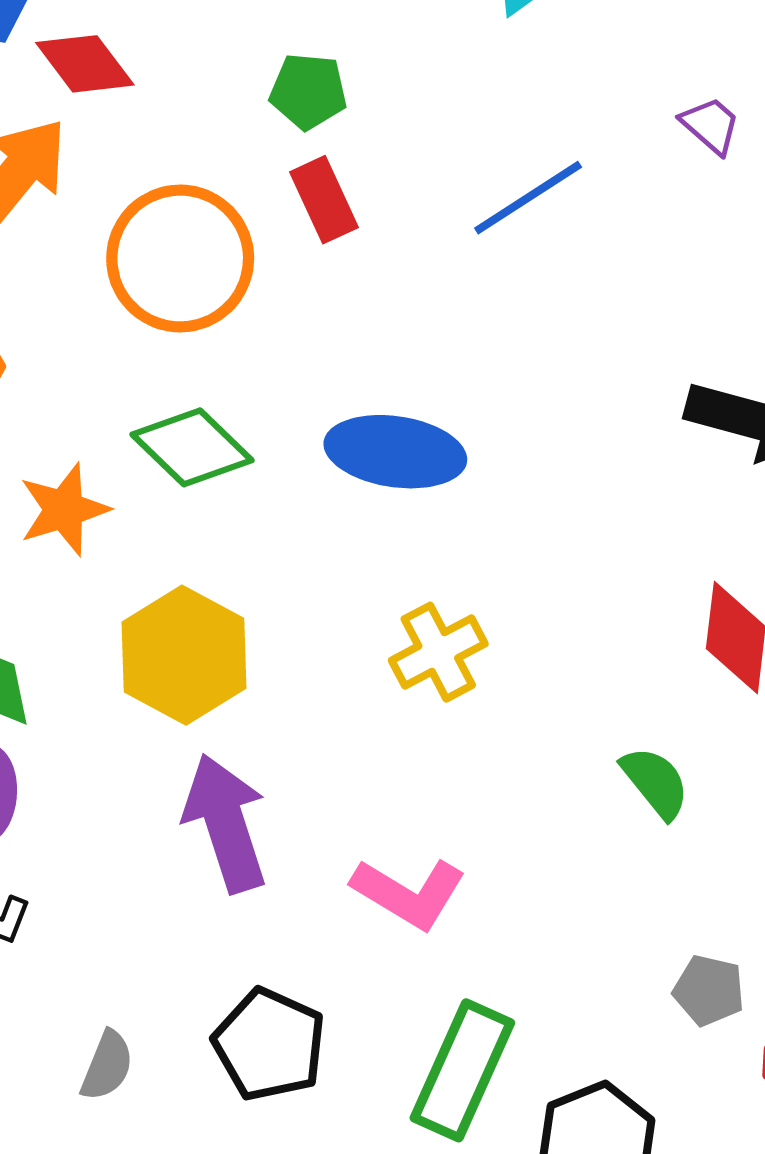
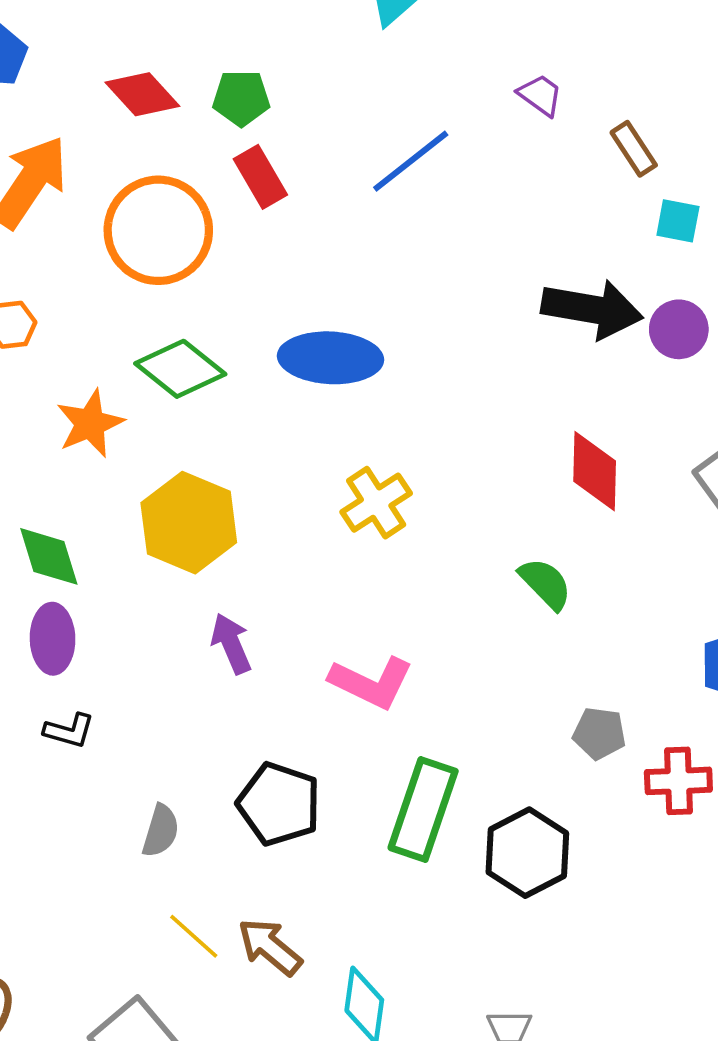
red diamond: (85, 64) -> (142, 94), moved
purple arrow: (226, 823) -> (231, 644), size x0.6

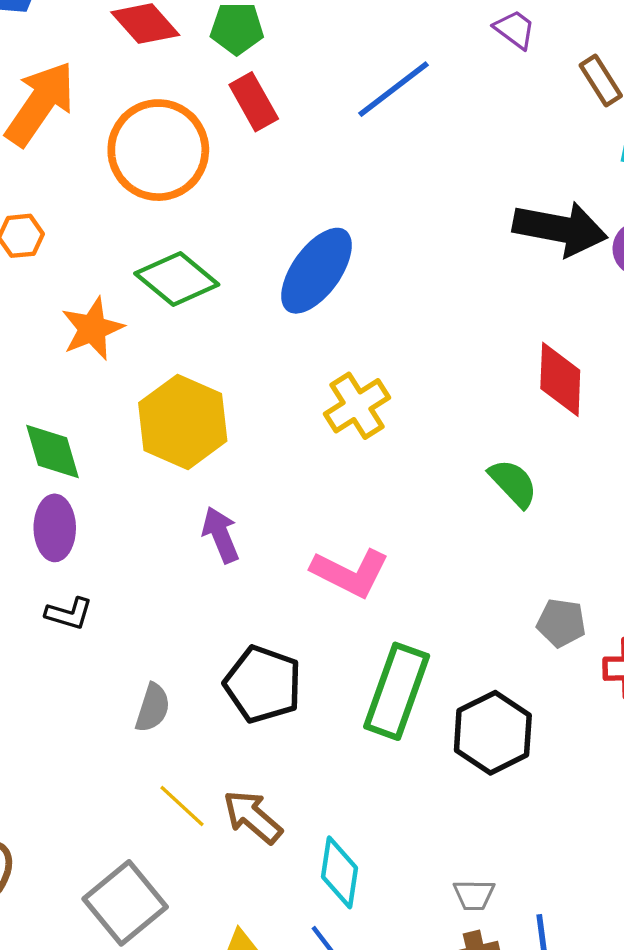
blue ellipse: (330, 358) -> (317, 271), turned -58

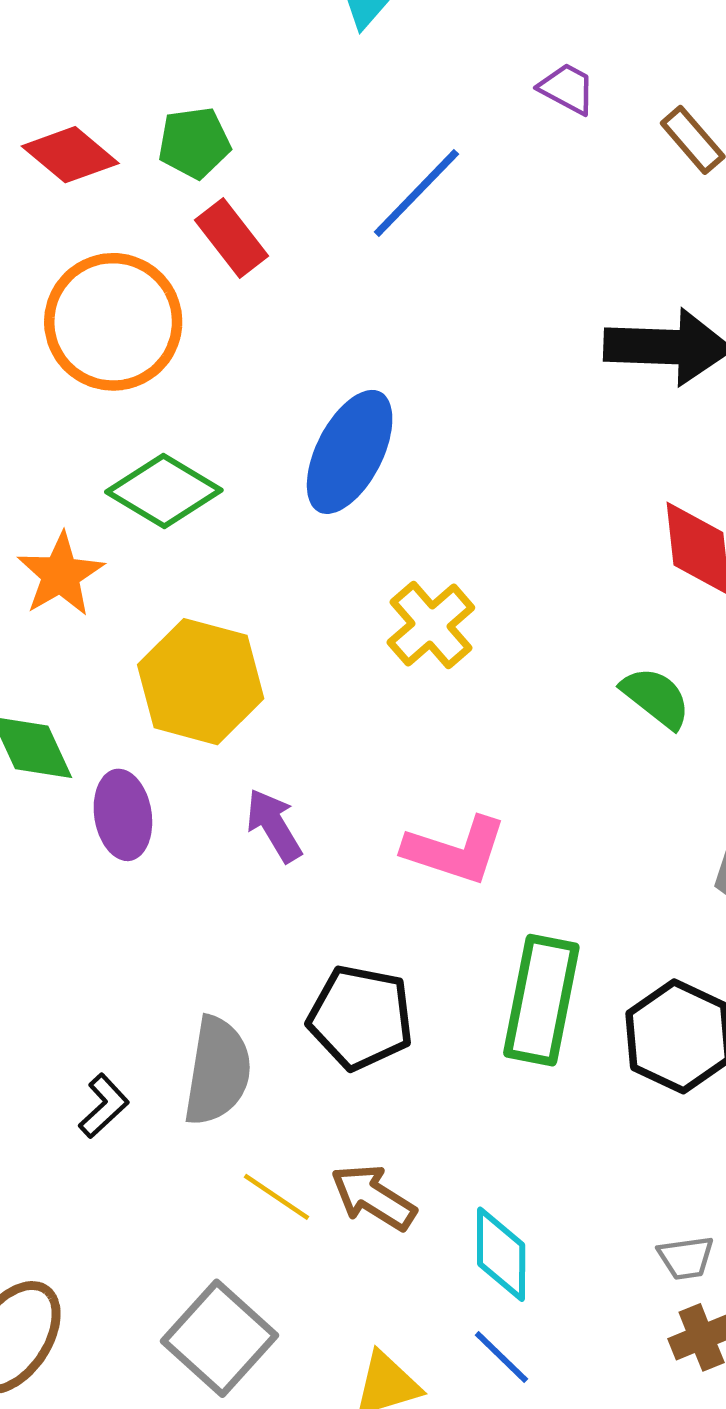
purple ellipse: (55, 528) -> (123, 815), moved
black L-shape: (69, 614) -> (104, 1106), moved, turned -51
gray semicircle: (153, 708) -> (217, 1071), size x1.6

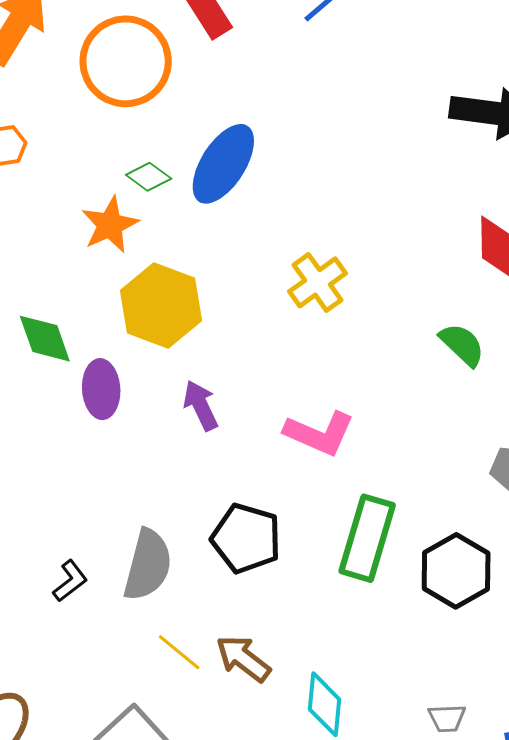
blue ellipse: (350, 452) -> (223, 164), moved
green diamond: (164, 491) -> (149, 177), size x0.6
orange star: (61, 575) -> (110, 225), moved

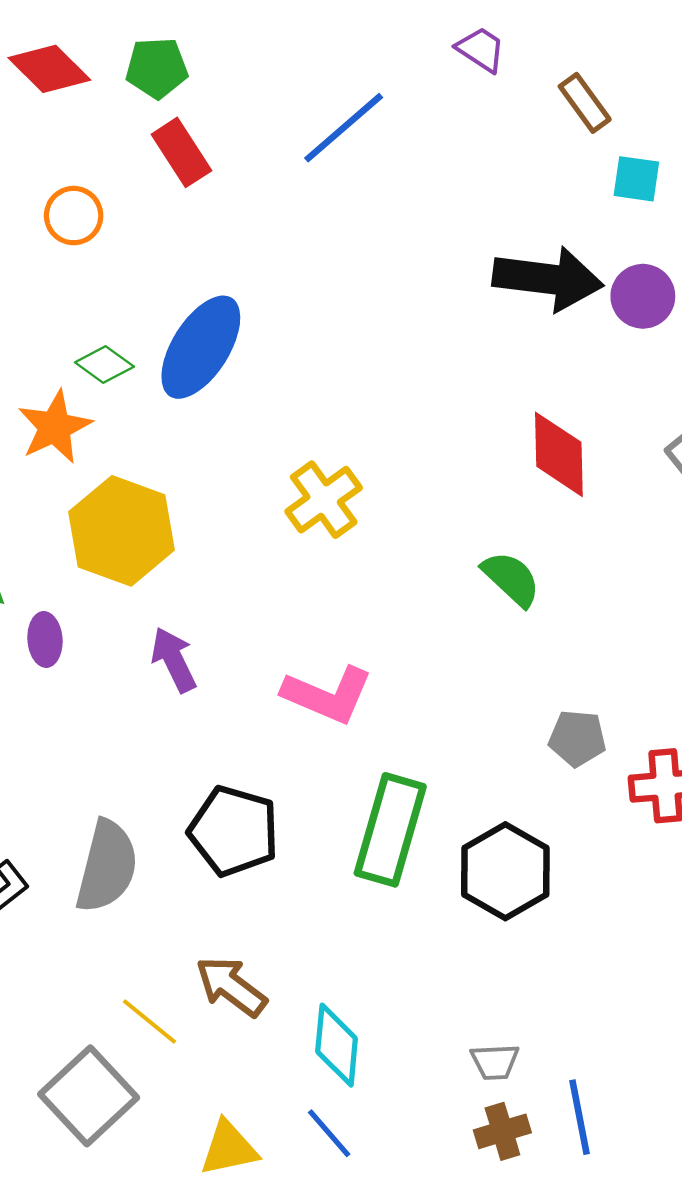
orange circle: (126, 61) -> (74, 216), size x0.5
purple ellipse: (101, 389) -> (45, 639), size x0.7
yellow line: (179, 652) -> (149, 1021), moved

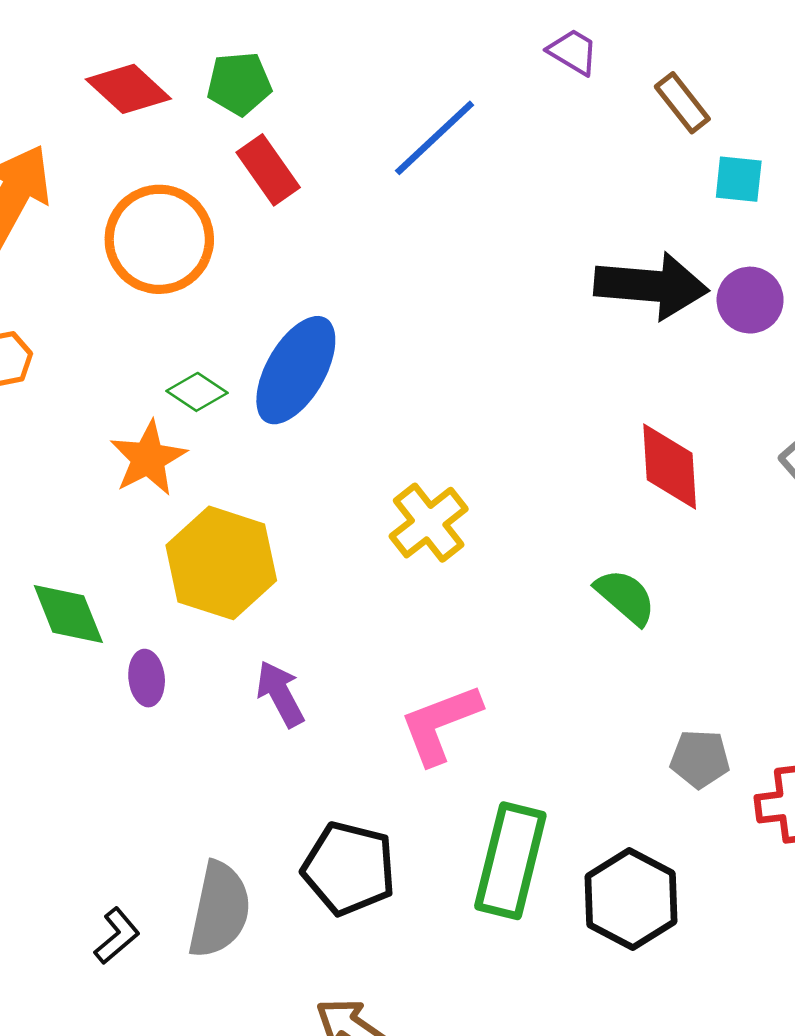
orange circle: (74, 216) -> (159, 239), size x1.8
pink L-shape: (328, 695) -> (440, 724), turned 138

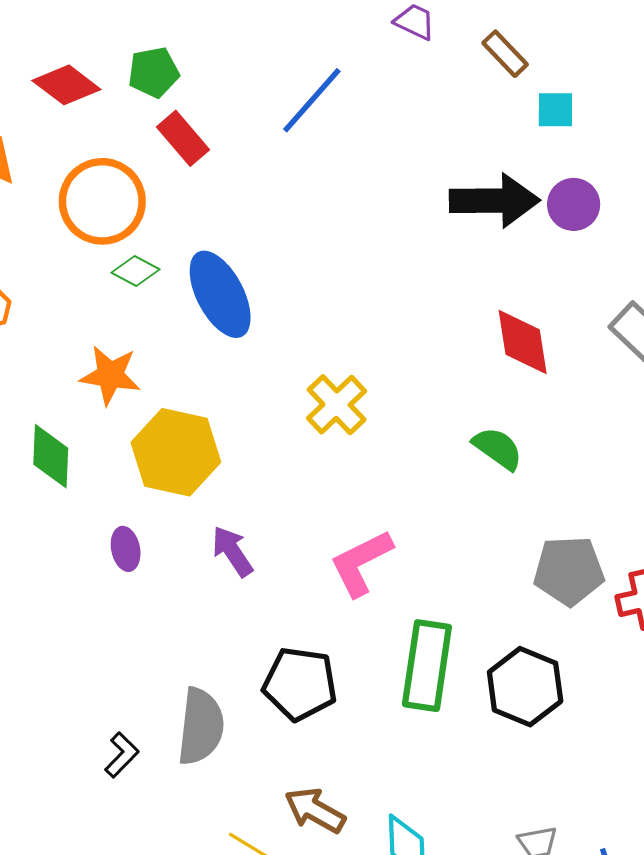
blue ellipse: (296, 370) -> (220, 294), turned -52
green diamond: (197, 392) -> (136, 271), moved
orange star: (148, 458) -> (110, 375), turned -30
green diamond: (68, 614) -> (51, 456), moved, turned 30
gray pentagon: (700, 759) -> (569, 571), size x1.5

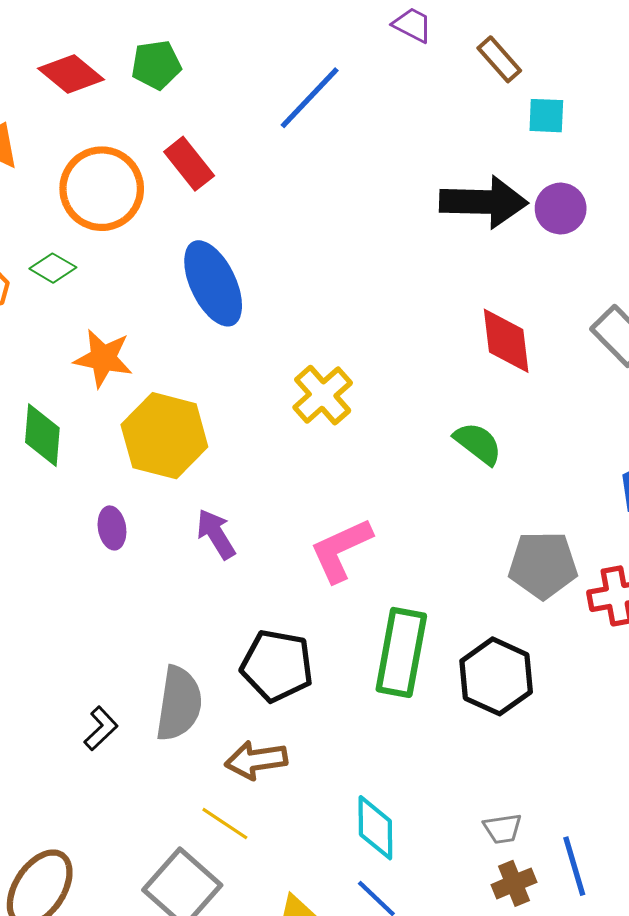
red rectangle: (183, 138) -> (189, 164), moved
green diamond: (136, 271) -> (53, 268), moved
brown arrow: (315, 810) -> (256, 760), moved, turned -40

